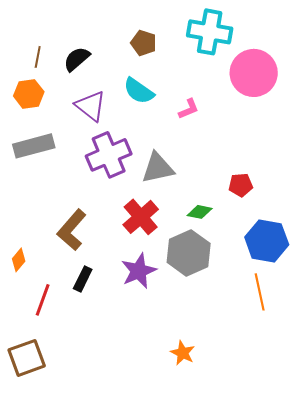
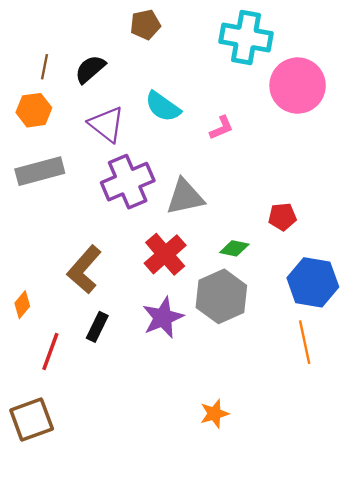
brown pentagon: (144, 43) -> (145, 25), moved, turned -30
orange star: (183, 353) -> (214, 414), turned 30

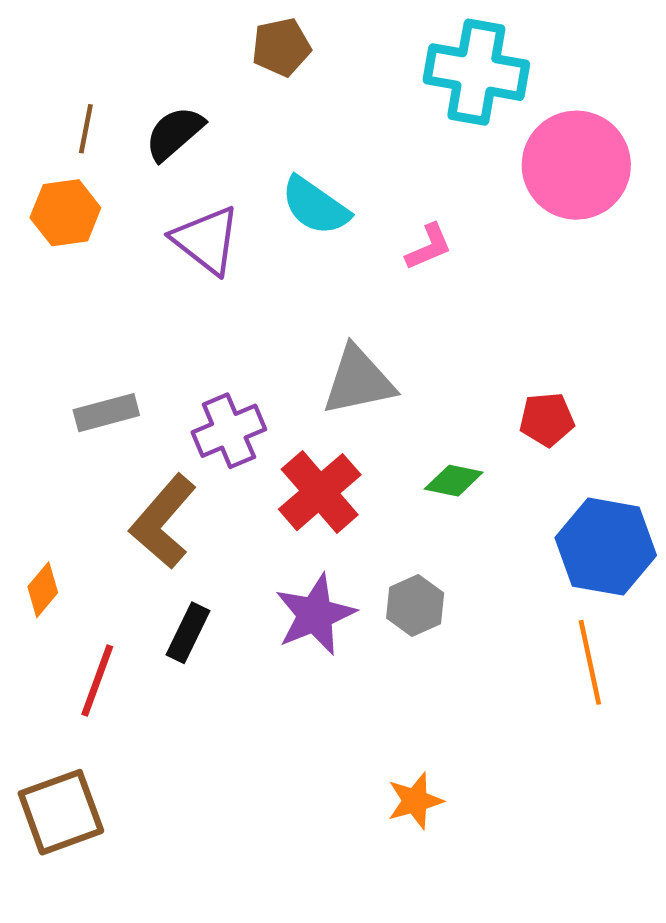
gray rectangle: (40, 171) -> (106, 413), moved, size x0.7
purple cross: (128, 182) -> (229, 431), moved, size x0.7
gray hexagon: (221, 296) -> (415, 606), moved, size x0.6

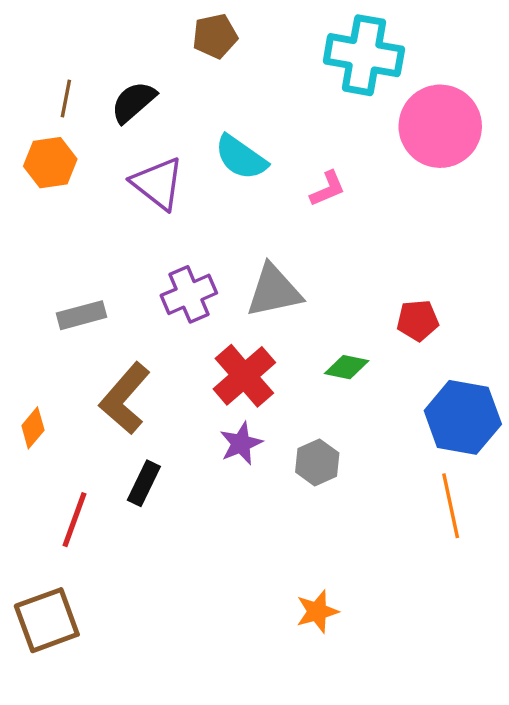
purple cross: (229, 431) -> (189, 294), moved
orange diamond: (43, 590) -> (33, 428), moved
purple star: (315, 615) -> (241, 443), moved, size x0.7

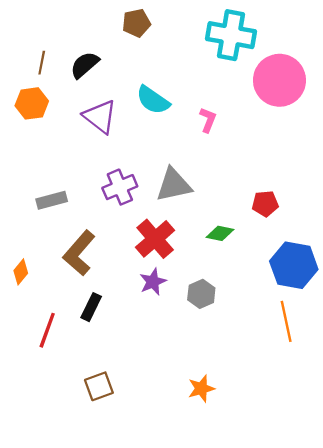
pink L-shape: (328, 189) -> (208, 120), turned -45
brown square: (47, 620) -> (99, 386), moved, size x0.7

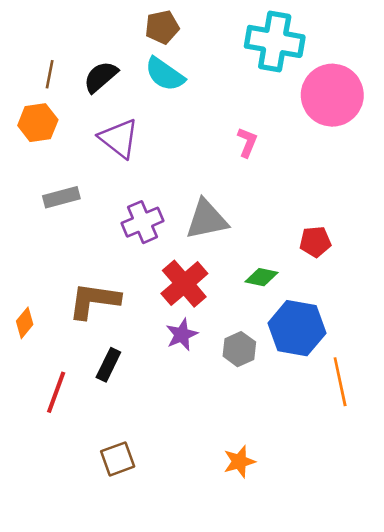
cyan semicircle: (153, 100) -> (165, 74), moved
gray rectangle: (52, 200) -> (61, 197), moved
brown L-shape: (79, 253) -> (94, 301), turned 57
blue hexagon: (294, 265) -> (297, 328), moved

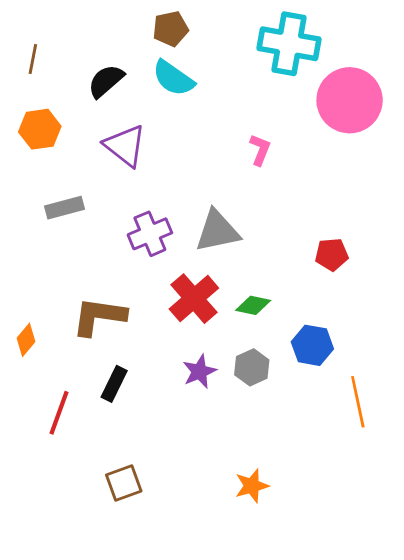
brown line: (50, 74) -> (33, 59), moved
green diamond: (262, 277) -> (253, 305), moved
blue hexagon: (297, 328) -> (312, 345), size x0.7
purple star: (182, 335) -> (199, 371), moved

